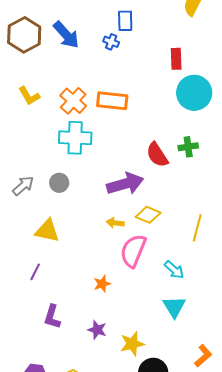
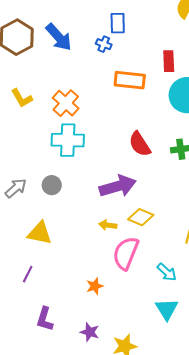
orange rectangle: (112, 101) -> (130, 80), moved
red semicircle: (157, 155) -> (140, 144), moved

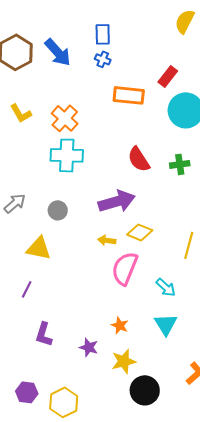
blue rectangle: (118, 23) -> (103, 34), moved
red rectangle: (169, 61) -> (168, 76), turned 40
gray circle: (52, 185) -> (58, 210), moved
orange star: (95, 286) -> (120, 325), moved, turned -30

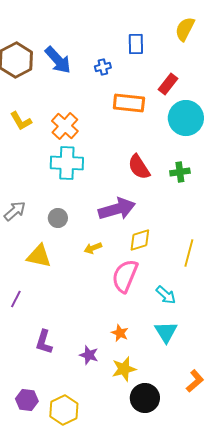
blue rectangle: (103, 34) -> (136, 44), moved
blue cross: (103, 59) -> (103, 67), turned -35
yellow diamond: (140, 232) -> (140, 240), turned -40
yellow arrow: (107, 240) -> (93, 248), moved, turned -30
purple line: (27, 289) -> (16, 299), moved

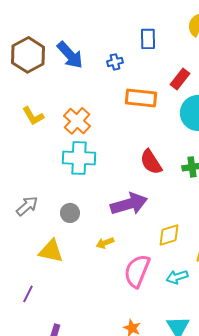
yellow diamond: (140, 240) -> (169, 235), moved
cyan arrow: (166, 295) -> (177, 277), moved, turned 120

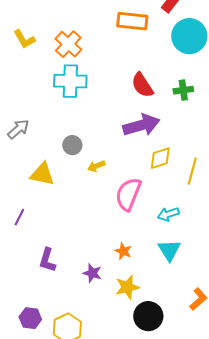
purple arrow: (129, 204) -> (141, 125), moved
gray circle: (70, 213) -> (72, 145), moved
cyan arrow: (177, 277) -> (168, 214), moved

